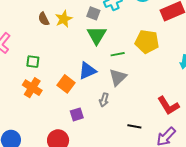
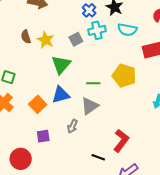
gray square: (93, 13) -> (76, 39), turned 32
yellow star: (64, 19) -> (46, 40), turned -30
green triangle: (97, 35) -> (61, 65), moved
red L-shape: (168, 106) -> (121, 141), moved, turned -120

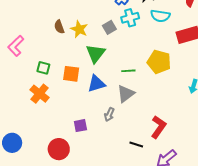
orange square: (38, 104) -> (71, 74), moved, turned -36

